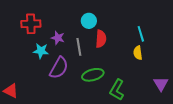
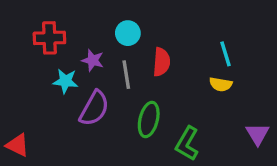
cyan circle: (89, 21) -> (128, 33), moved
yellow semicircle: (138, 53) -> (221, 84), turned -72
green ellipse: (93, 75) -> (149, 120), turned -60

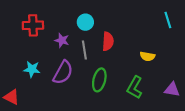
cyan line: (225, 54) -> (168, 20), moved
cyan star: (65, 81) -> (32, 69), moved
purple triangle: (258, 134) -> (172, 90), turned -49
green L-shape: (187, 144) -> (135, 87), moved

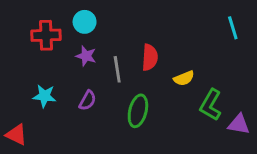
cyan circle: (85, 22) -> (85, 22), moved
yellow semicircle: (147, 56) -> (184, 78), moved, turned -32
purple semicircle: (63, 72) -> (88, 100), size x0.6
green L-shape: (135, 87) -> (211, 105), moved

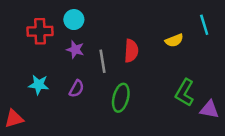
yellow semicircle: (184, 78) -> (174, 40), moved
red triangle: (16, 135) -> (14, 119), turned -42

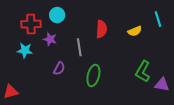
purple star: (75, 50) -> (50, 39), moved
red semicircle: (131, 51) -> (101, 29), moved
cyan star: (39, 85) -> (25, 50), moved

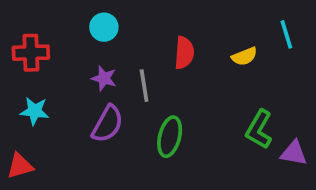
red cross: (31, 24) -> (31, 53), moved
purple star: (50, 39) -> (104, 78), moved
cyan star: (25, 50) -> (35, 111), moved
purple semicircle: (59, 68) -> (108, 124), size x1.5

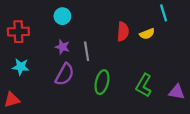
cyan line: (286, 34) -> (164, 13), moved
red semicircle: (184, 53) -> (123, 32), moved
green L-shape: (259, 129) -> (144, 85), moved

